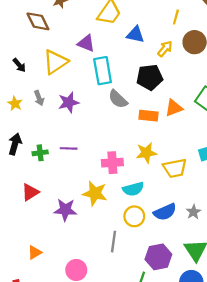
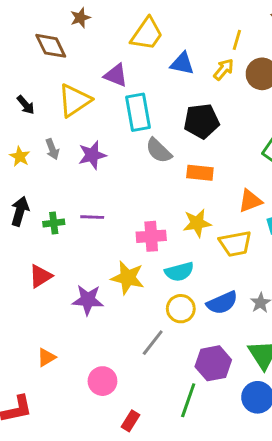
yellow arrow: (165, 49) -> (224, 69), moved
orange triangle: (174, 108) -> (250, 201), moved
gray line: (114, 242) -> (153, 343), turned 30

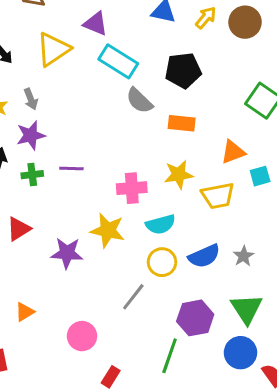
cyan rectangle: (138, 112) -> (118, 61), turned -48
purple star: (92, 155) -> (31, 135), moved

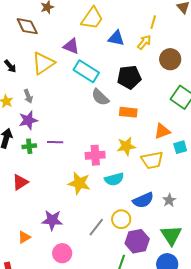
brown circle: (245, 22) -> (170, 59), moved
purple star: (67, 253) -> (52, 220), moved
yellow circle: (162, 262) -> (121, 219), moved

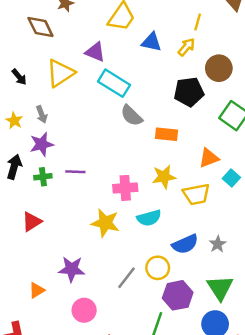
black pentagon: (129, 77) -> (189, 92), moved
cyan square: (180, 147) -> (231, 178), turned -32

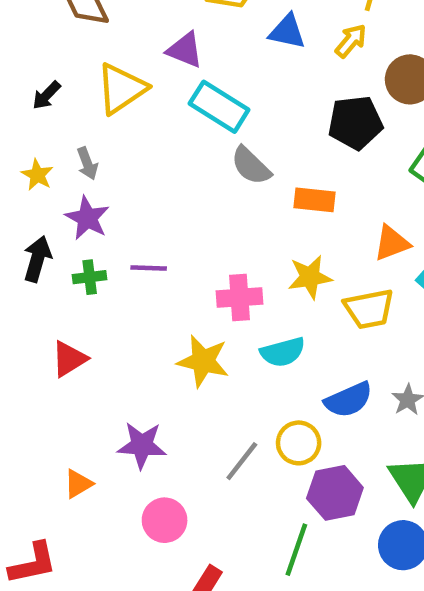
black arrow: (19, 77) -> (46, 95), turned 84
purple star: (42, 144) -> (87, 218), turned -30

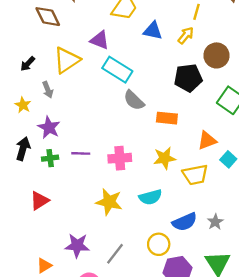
gray arrow: (87, 163) -> (48, 90), moved
pink cross: (240, 298) -> (120, 158), moved
gray line: (242, 461) -> (115, 254), moved

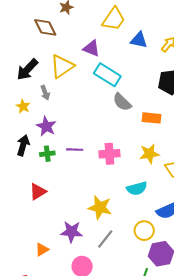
black arrow: (28, 64) -> (27, 70), size x1.6
yellow star: (109, 202) -> (100, 207), moved

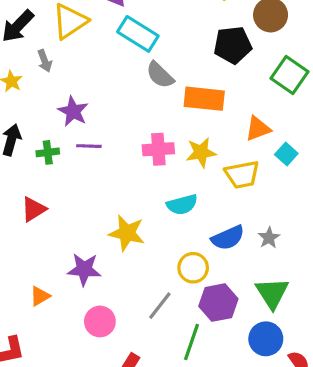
orange rectangle: (152, 118) -> (204, 99), size x1.4
purple star: (46, 126) -> (73, 111), moved
pink cross: (109, 154) -> (158, 149), moved
gray line: (105, 239) -> (160, 306), moved

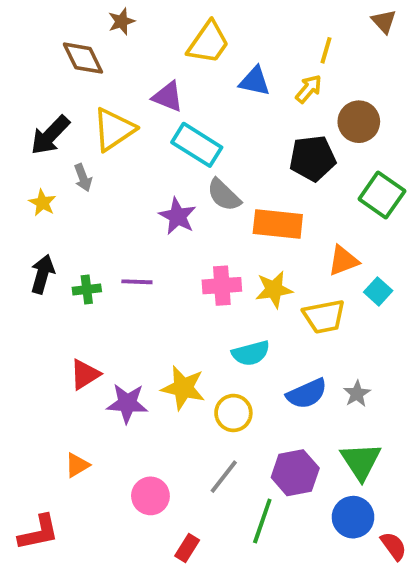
purple star: (73, 111) -> (177, 216), moved
red triangle: (34, 209) -> (85, 374), moved
yellow circle: (193, 268) -> (233, 413), moved
purple star: (84, 269) -> (127, 403), moved

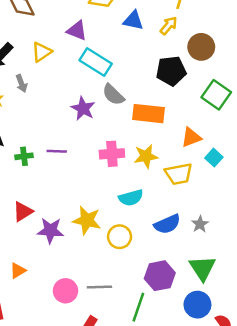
yellow triangle: (114, 129) -> (42, 52), size x0.7
gray line: (224, 477) -> (99, 287), moved, turned 50

